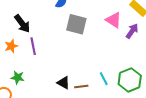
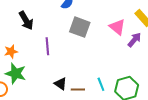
orange star: (11, 46) -> (11, 52), moved
purple line: (33, 46) -> (47, 46), moved
green star: (18, 77) -> (16, 74), size x1.5

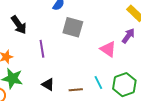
pink triangle: (117, 27) -> (108, 49), moved
black triangle: (61, 84) -> (48, 84), moved

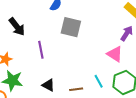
pink triangle: (108, 49) -> (115, 54), moved

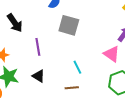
cyan line: (99, 81) -> (77, 67), moved
black triangle: (48, 85) -> (39, 76), moved

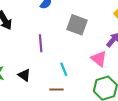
gray square: (69, 25) -> (77, 25), moved
purple line: (38, 47) -> (41, 43), moved

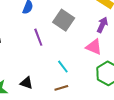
gray square: (77, 25) -> (64, 20), turned 30
purple line: (41, 43) -> (38, 37), moved

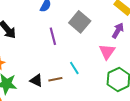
pink triangle: (94, 47) -> (107, 52), turned 36
brown line: (61, 88) -> (55, 79), moved

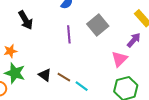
cyan line: (74, 68) -> (82, 86), moved, turned -32
brown line: (55, 79) -> (64, 77), turned 32

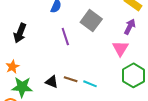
black arrow: (26, 20) -> (20, 33), turned 66

